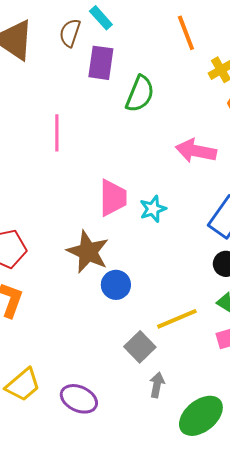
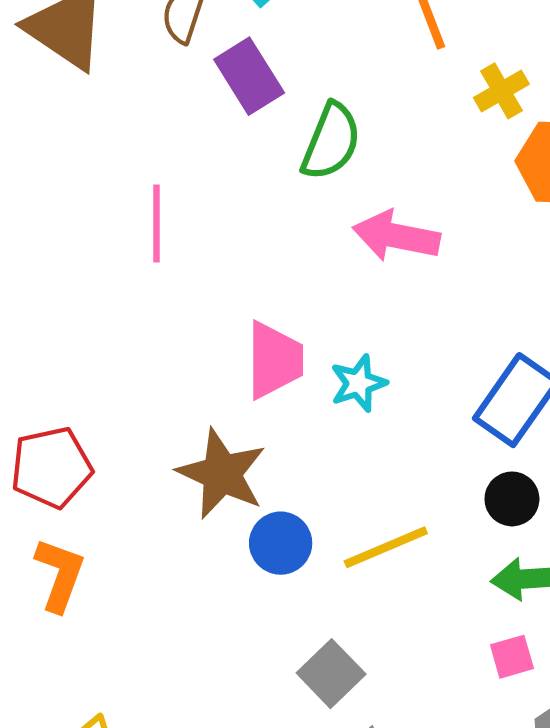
purple rectangle: (101, 63) -> (249, 76), turned -40
pink arrow: (196, 151) -> (396, 236), moved
yellow line: (177, 319) -> (386, 547), moved

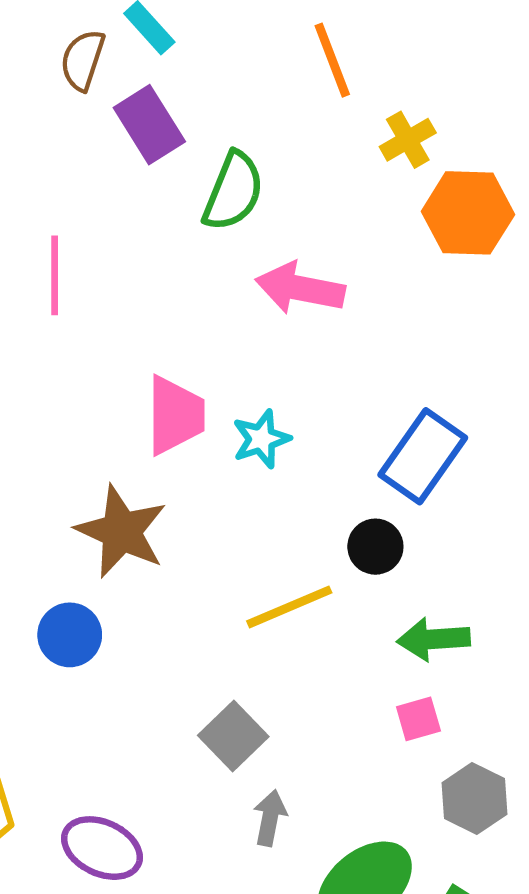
black circle: (512, 499) -> (375, 547), moved
blue circle: (281, 543) -> (70, 635), moved

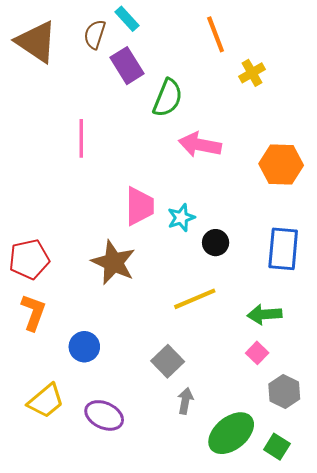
orange hexagon: (468, 213) -> (281, 165), moved
blue rectangle: (423, 456) -> (283, 249), moved, turned -30
black circle: (375, 547) -> (216, 243), moved
blue circle: (70, 635) -> (84, 347), moved
pink square: (418, 719) -> (257, 353), turned -30

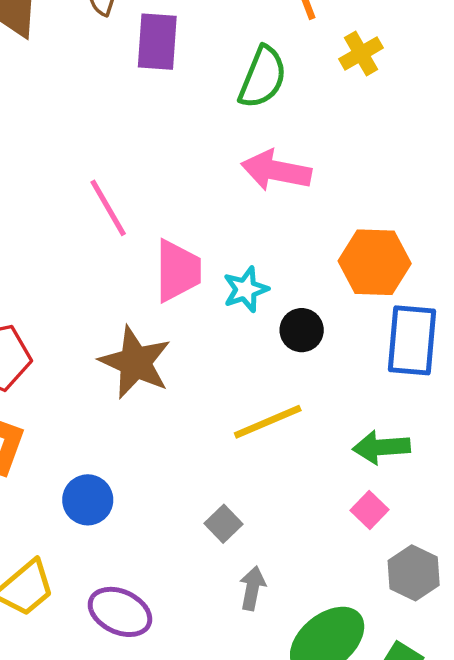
purple rectangle: (127, 66) -> (157, 42), turned 36
green semicircle: (168, 98) -> (263, 77), moved
pink line: (81, 138) -> (108, 208), moved, turned -30
orange hexagon: (281, 165) -> (375, 262), moved
gray square: (168, 361) -> (224, 524), size x0.7

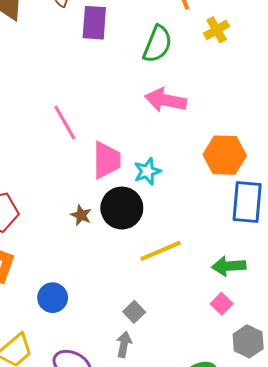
black circle: (302, 330) -> (122, 208), moved, size x1.6
brown star: (135, 362) -> (81, 215), size x0.5
gray arrow: (252, 588) -> (124, 344), moved

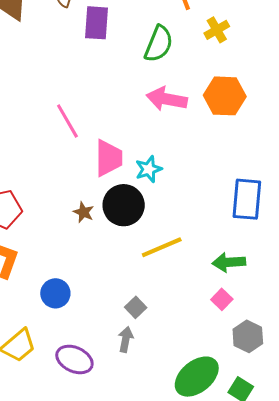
orange hexagon: (225, 155) -> (225, 96), moved

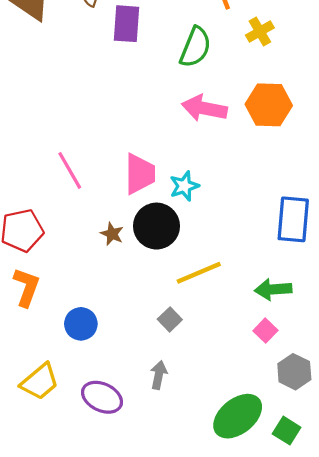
pink line: (67, 121) -> (70, 170), moved
gray square: (136, 307) -> (170, 319), moved

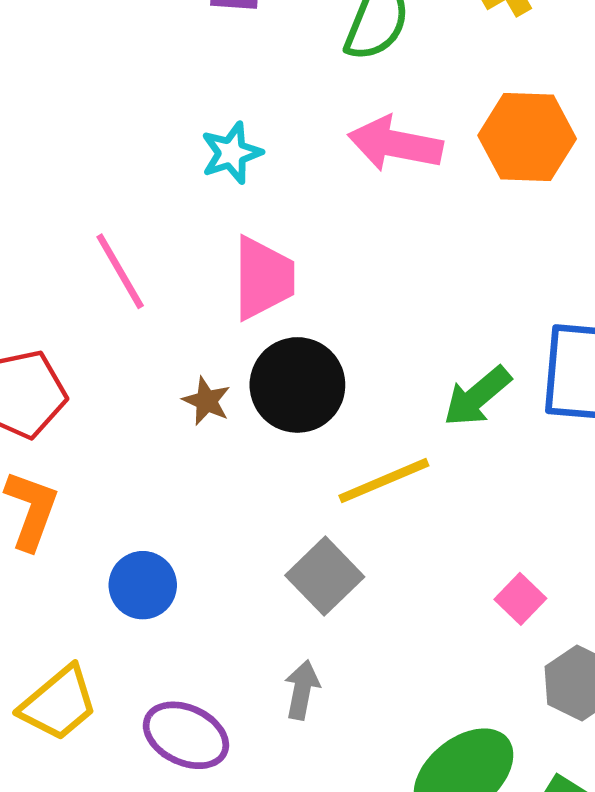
cyan star: (184, 186) -> (231, 153), moved
green arrow: (273, 289) -> (477, 396), moved, turned -36
gray square: (170, 319) -> (325, 576), size x1.5

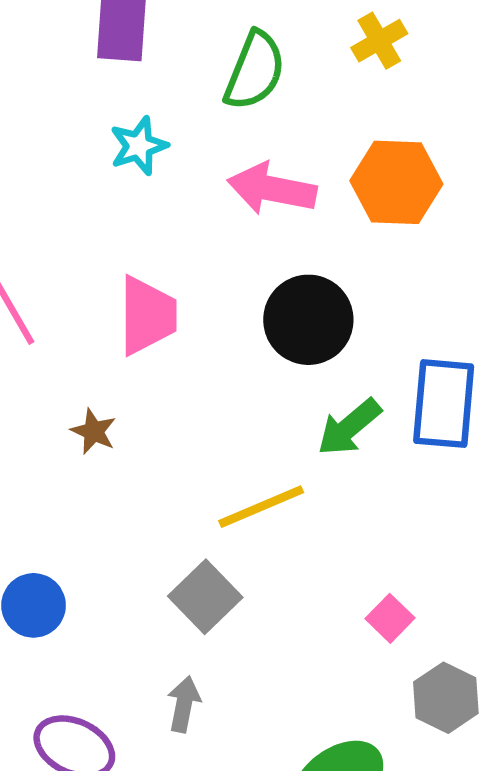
cyan star: (231, 153) -> (139, 146), moved
black circle: (297, 385) -> (308, 320), moved

